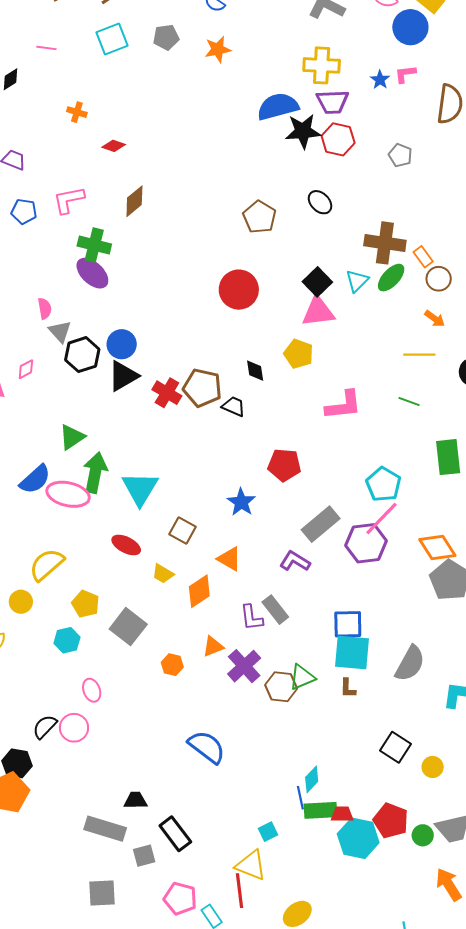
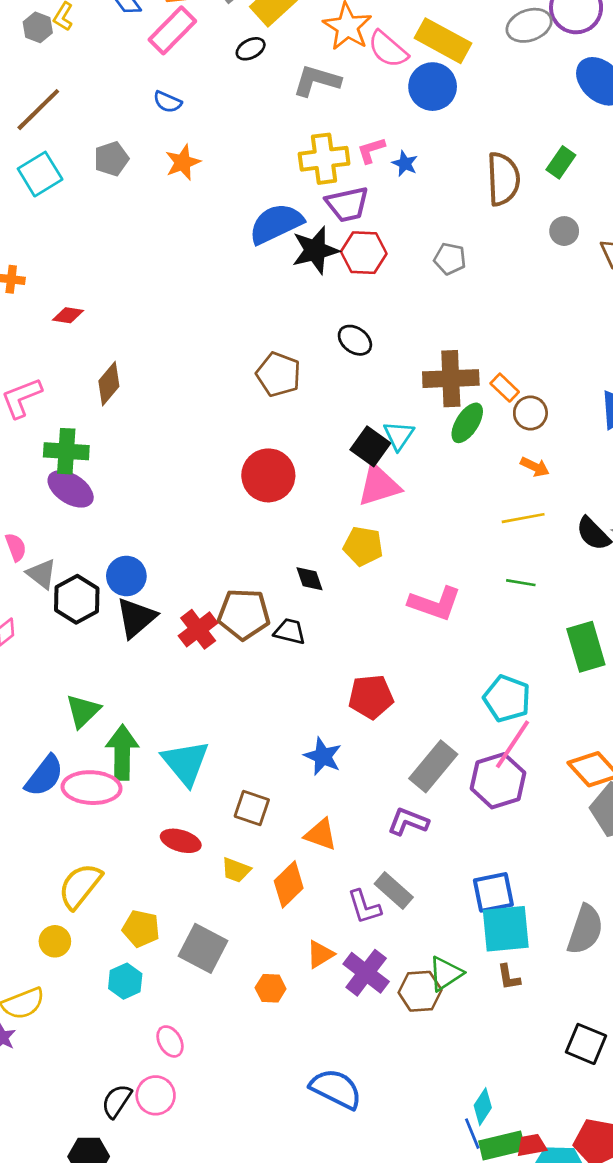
pink L-shape: (405, 74) -> (371, 150), moved
cyan triangle: (357, 281) -> (399, 435), moved
red cross: (167, 393) -> (198, 629), turned 32
pink L-shape: (343, 405) -> (435, 603), turned 36

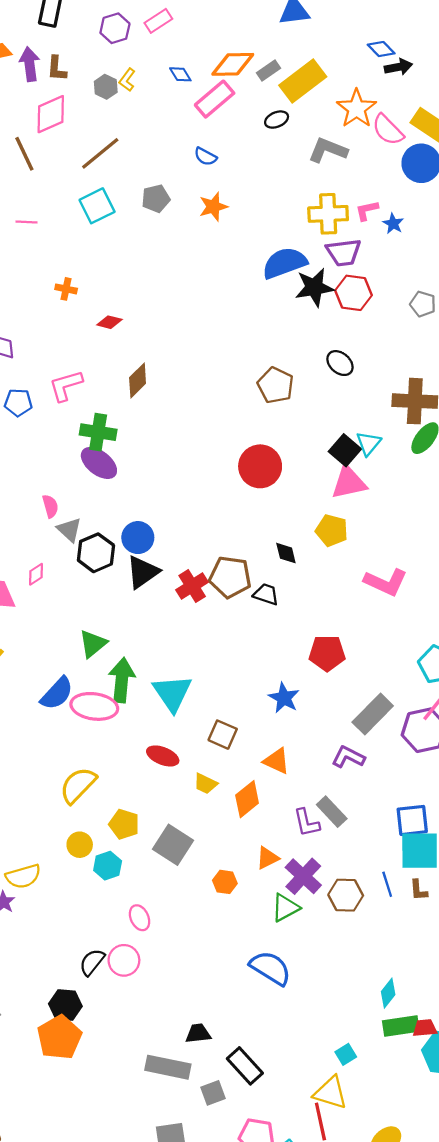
yellow circle: (55, 941) -> (80, 845), moved
green triangle: (445, 974) -> (285, 908), moved
blue line: (472, 1134) -> (387, 884), moved

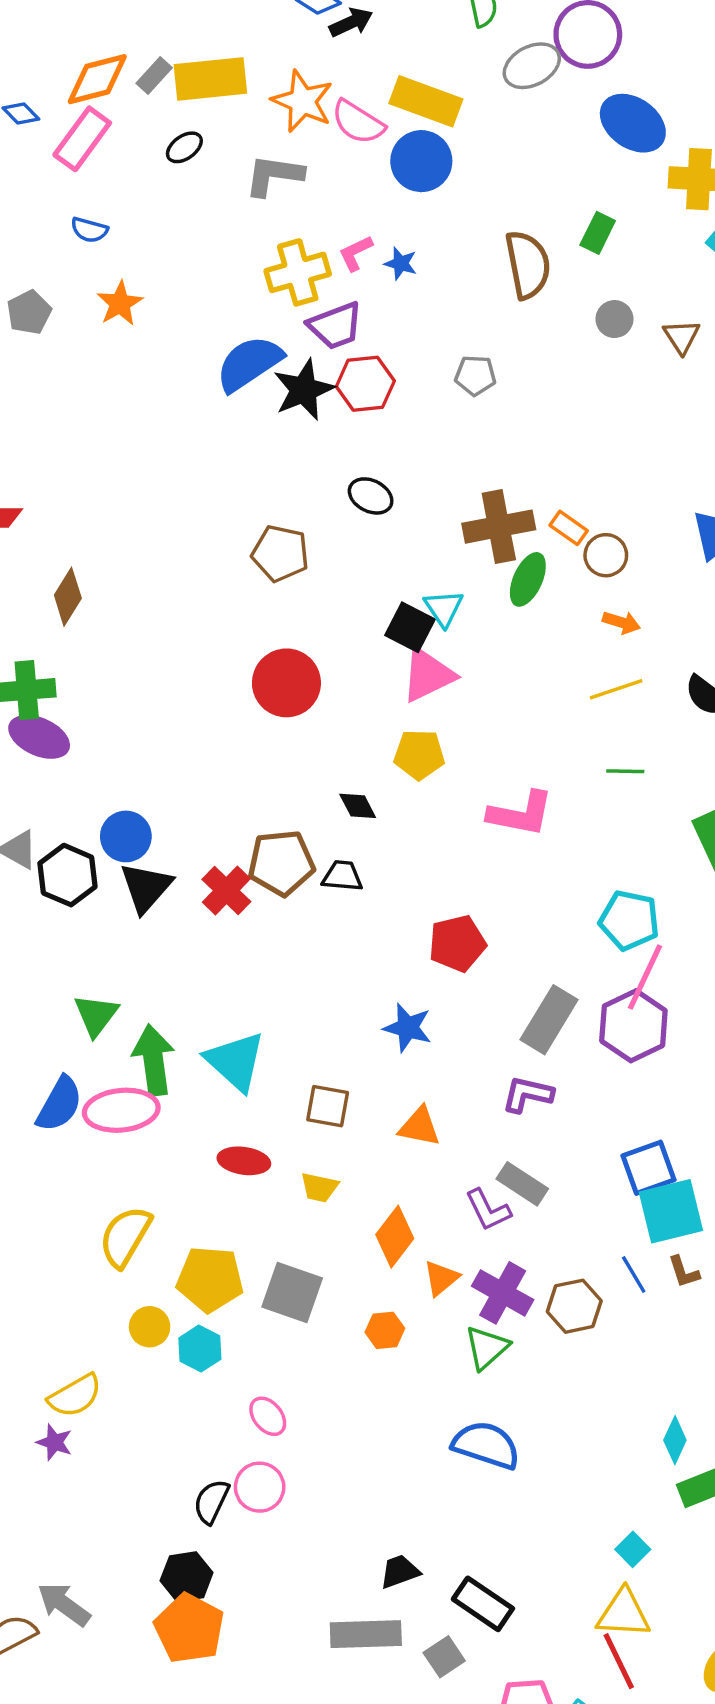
yellow rectangle: (303, 81) -> (210, 79), turned 45
orange diamond: (247, 799) -> (395, 1237), moved
yellow pentagon: (124, 824) -> (210, 1279), size x1.4

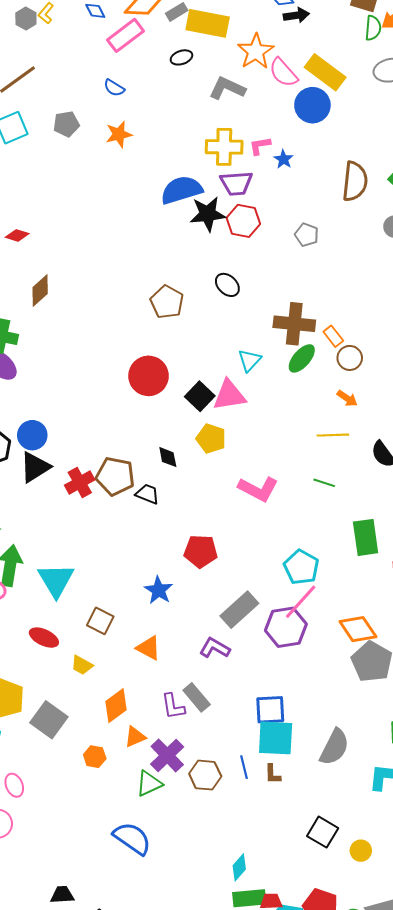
black square: (410, 627) -> (200, 396), moved

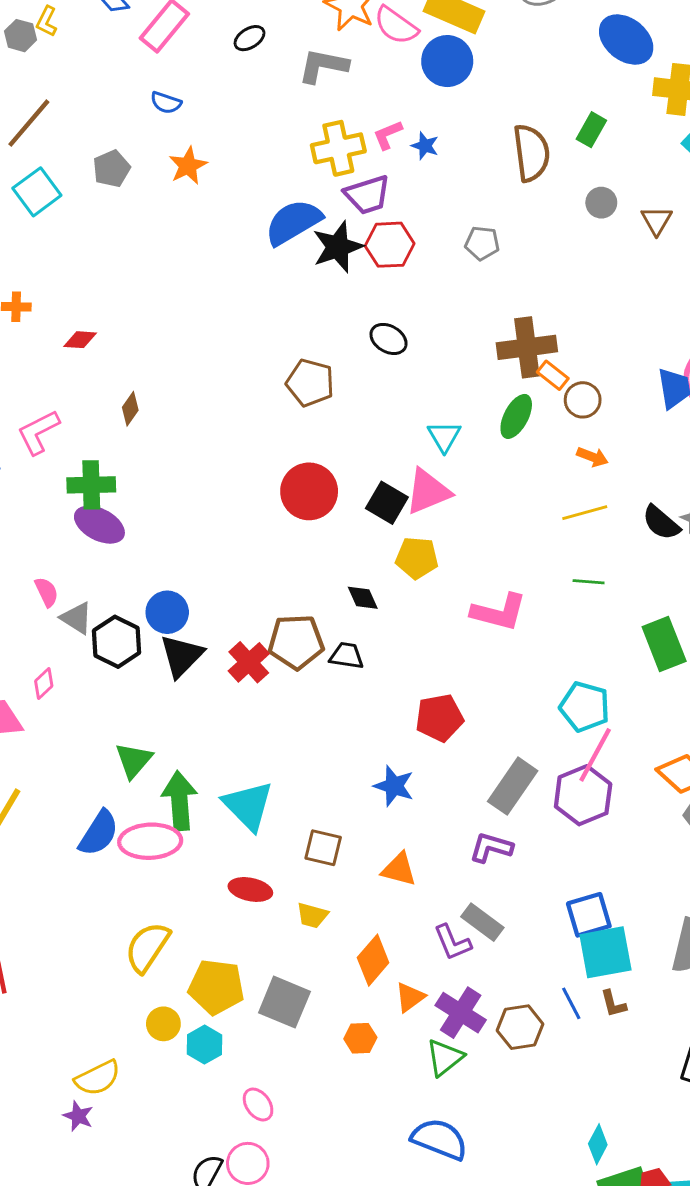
brown diamond: (40, 291) -> (130, 409), size x0.7
brown cross: (294, 324) -> (527, 347), moved

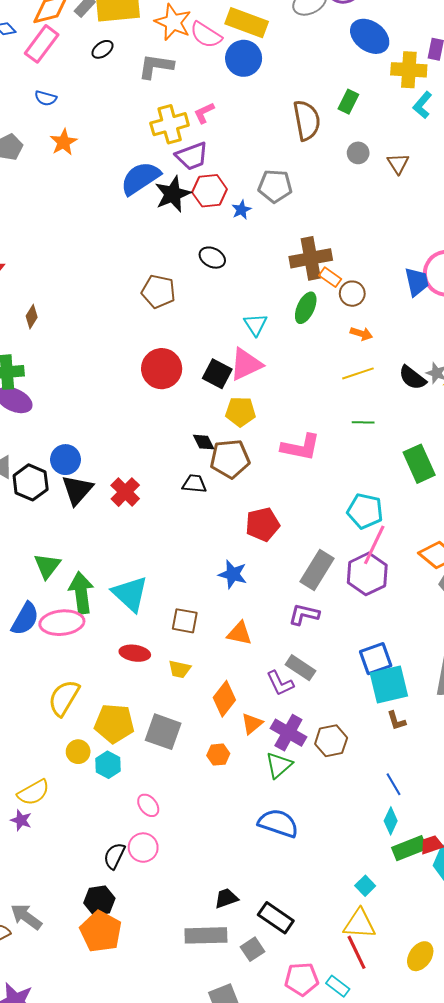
blue star: (425, 146) -> (241, 210), moved, turned 30
gray pentagon: (482, 243) -> (275, 186), size x1.4
brown pentagon: (296, 642) -> (230, 459), moved
blue line: (571, 1003) -> (393, 784), moved

